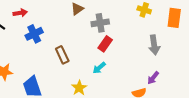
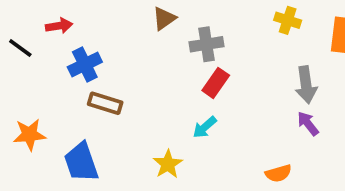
brown rectangle: (62, 55) -> (105, 103), moved, turned -48
purple arrow: (153, 78) -> (308, 124), moved, turned 104

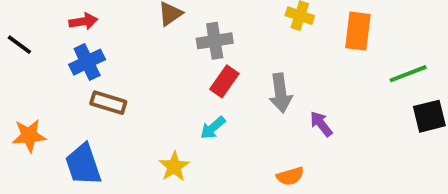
red arrow: (59, 26) -> (83, 21), moved
gray arrow: (306, 85) -> (280, 93), moved

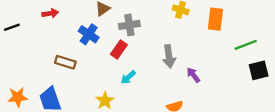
black line: (19, 45) -> (12, 27), turned -56
blue cross: (87, 62) -> (89, 34), moved, turned -30
red rectangle: (224, 81) -> (119, 49), moved
orange star: (29, 136) -> (18, 97), moved

